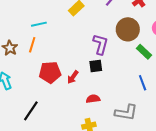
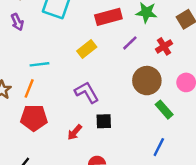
purple L-shape: (100, 44) -> (87, 92), moved, turned -50
red pentagon: (50, 72) -> (34, 118), moved
blue line: (143, 83) -> (159, 147), turned 42

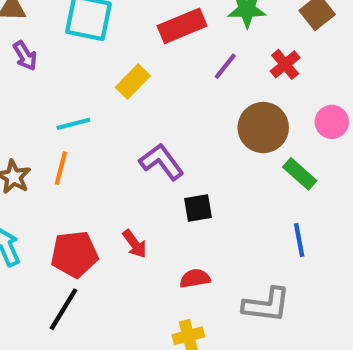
yellow rectangle: (87, 49) -> (133, 82), moved
red pentagon: (34, 118) -> (74, 254), moved
red arrow: (75, 132) -> (135, 244), moved, turned -70
blue line: (159, 147) -> (299, 240), turned -30

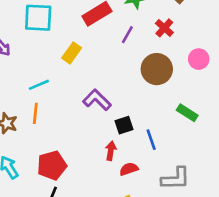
green rectangle: (300, 174) -> (187, 113), moved
blue line: (299, 240) -> (151, 140), moved
red arrow: (135, 244) -> (111, 151), moved, turned -126

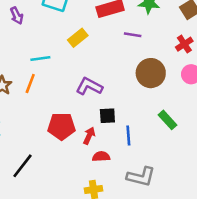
red cross: (164, 28) -> (184, 44), moved
purple line: (127, 35) -> (133, 35), turned 54
purple L-shape: (97, 100) -> (89, 86), turned -32
red pentagon: (52, 165) -> (61, 126), moved

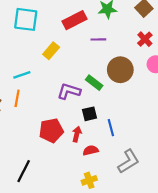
green rectangle: (168, 120) -> (94, 83), moved
gray L-shape: (141, 177) -> (129, 161), turned -35

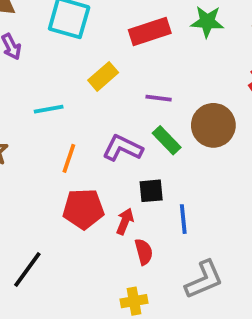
purple line: (98, 39) -> (159, 98), moved
orange line: (17, 98) -> (69, 158), moved
red semicircle: (91, 150) -> (144, 252), turned 80

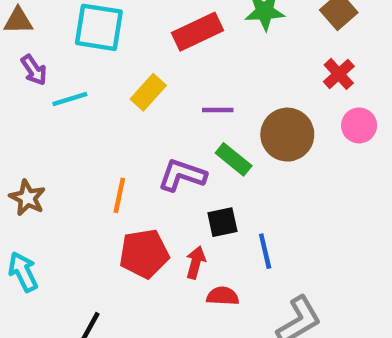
cyan line: (49, 109) -> (70, 99), moved
red semicircle: (144, 252) -> (223, 296), turned -65

